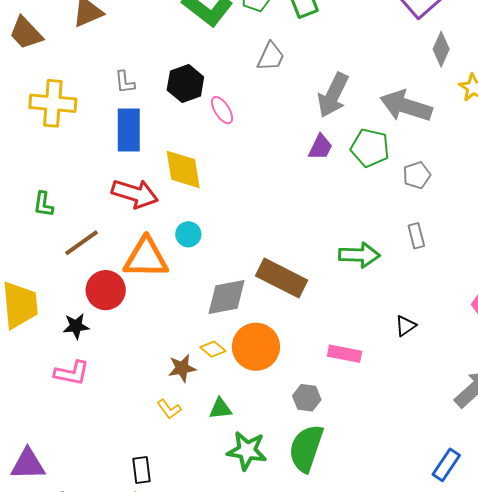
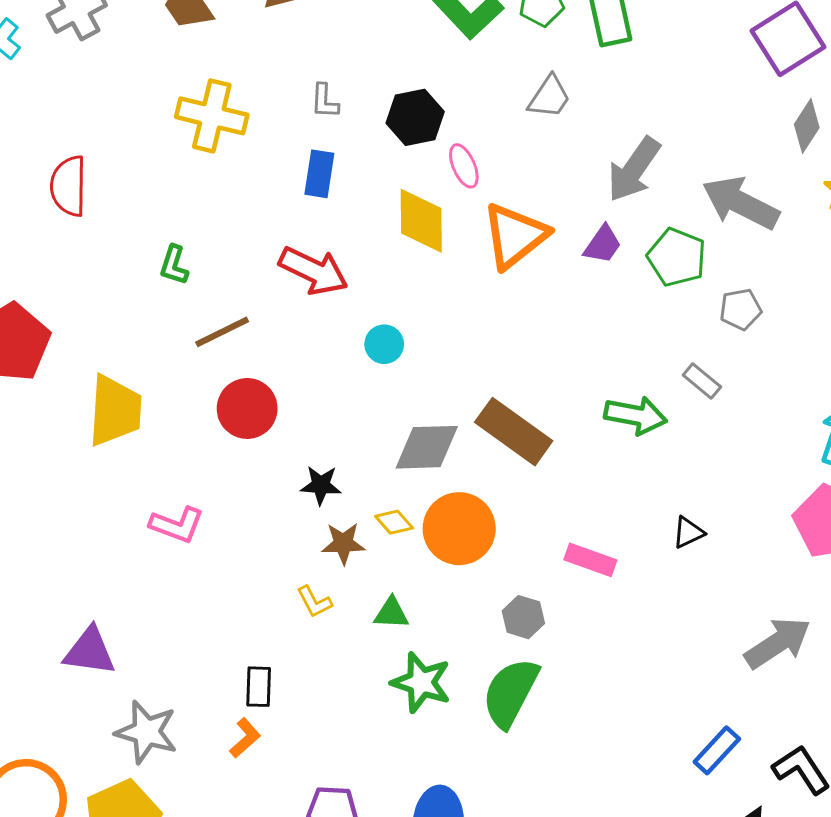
blue rectangle: (129, 130) -> (319, 174), size x0.7
yellow diamond: (183, 169) -> (421, 221), moved
gray rectangle: (416, 236) -> (702, 381), moved, turned -45
orange triangle: (146, 258) -> (515, 236), moved, turned -48
black star: (76, 326) -> (321, 485), moved

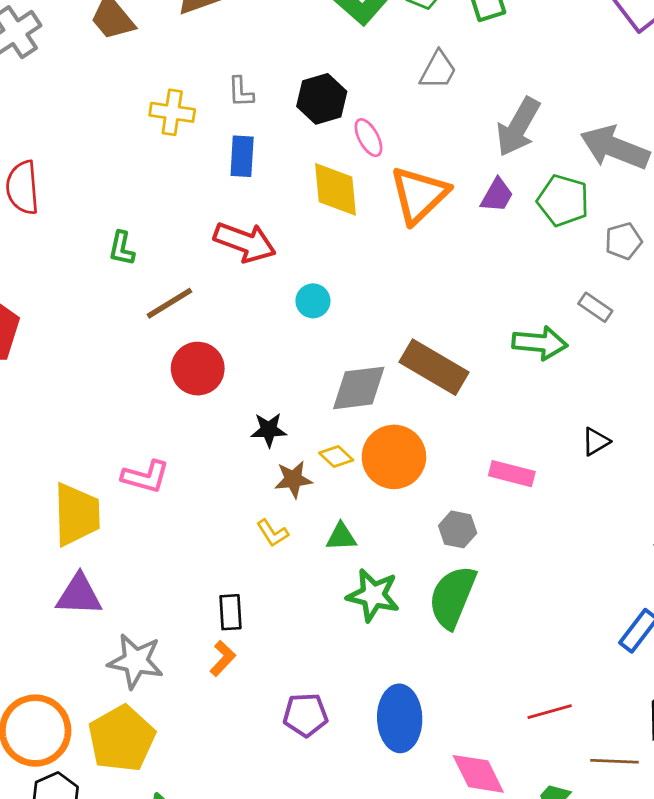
yellow cross: (212, 116) -> (172, 112), moved, size x0.7
yellow trapezoid: (115, 411) -> (77, 514), moved

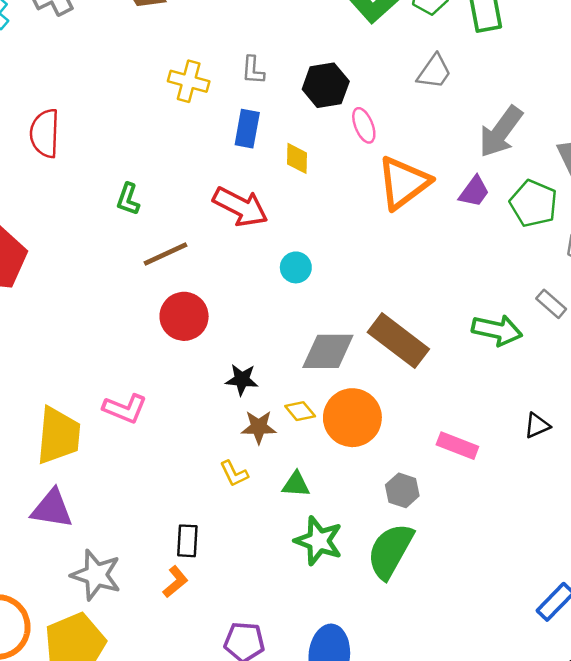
yellow diamond: (335, 189) -> (297, 158), moved, size x0.6

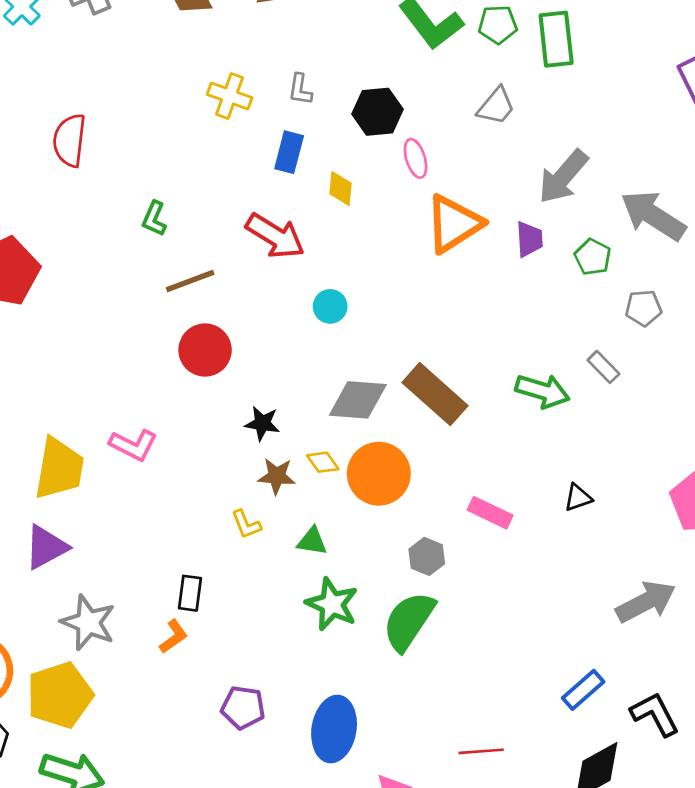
purple trapezoid: (474, 192) -> (529, 239), turned -44
green pentagon: (534, 203) -> (593, 257), size x0.7
purple triangle: (52, 509) -> (46, 547), turned -42

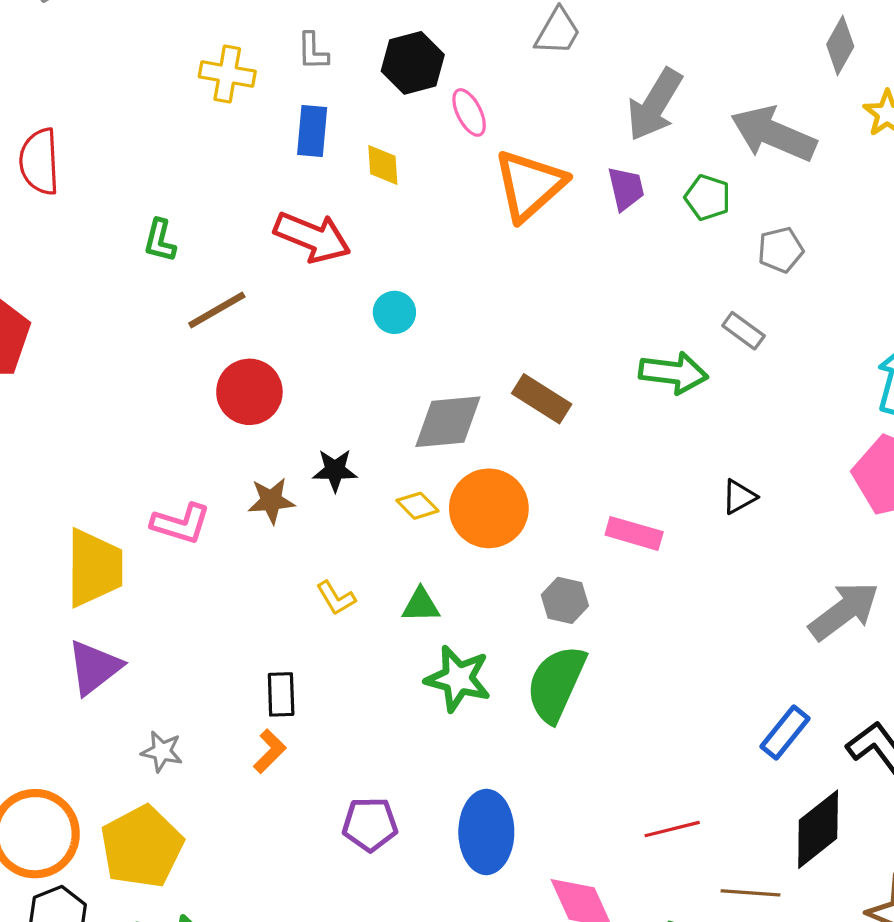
brown rectangle: (435, 394) -> (542, 399), size x0.7
brown star: (277, 476) -> (271, 501), moved
gray star: (88, 623) -> (162, 751), size x0.6

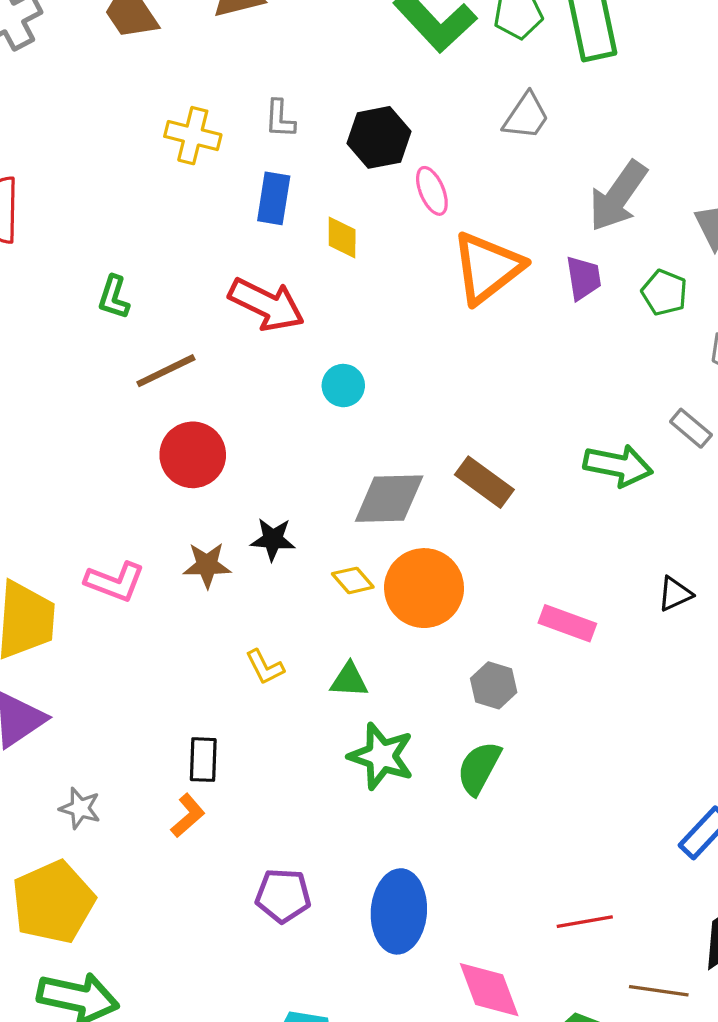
green semicircle: (556, 684) -> (479, 768), size x0.7

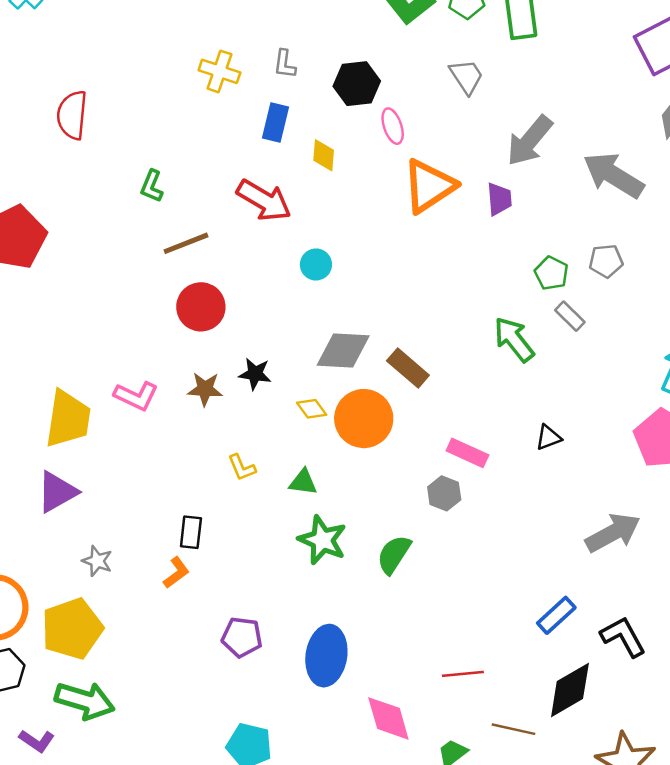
gray trapezoid: (526, 116) -> (466, 76), turned -72
green pentagon: (664, 293) -> (551, 273), moved
green arrow: (618, 465) -> (514, 339), turned -144
brown rectangle: (484, 482) -> (408, 368), moved
gray hexagon: (494, 685) -> (444, 493), moved

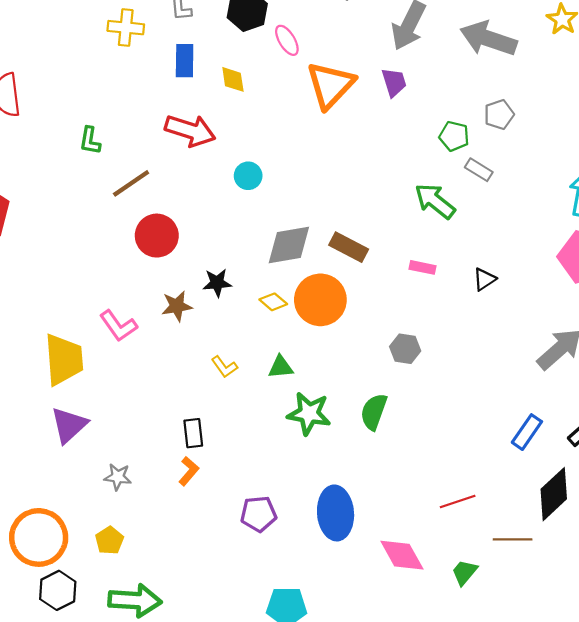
pink L-shape: (136, 396) -> (118, 326), turned 42
pink rectangle: (467, 453) -> (423, 267), moved, size x0.7
yellow pentagon: (72, 629) -> (109, 541), size x0.5

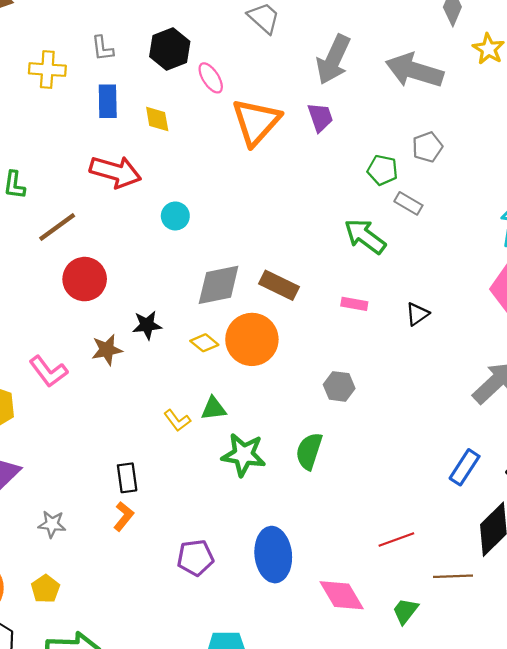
yellow L-shape: (224, 367) -> (177, 420), moved

